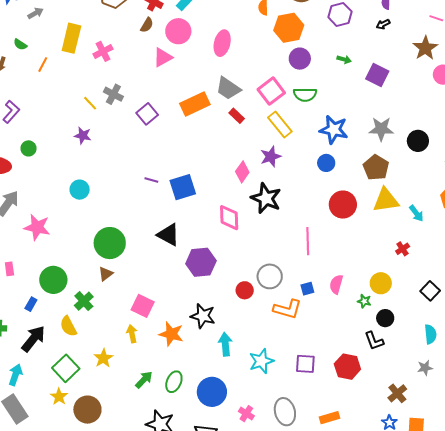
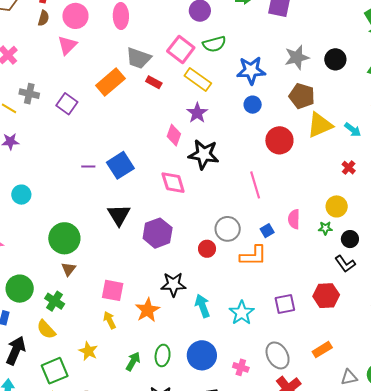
black triangle: (168, 235) -> (119, 215), turned 45
orange star: (171, 334) -> (147, 310), turned -30
green square: (66, 368) -> (55, 371), turned 36

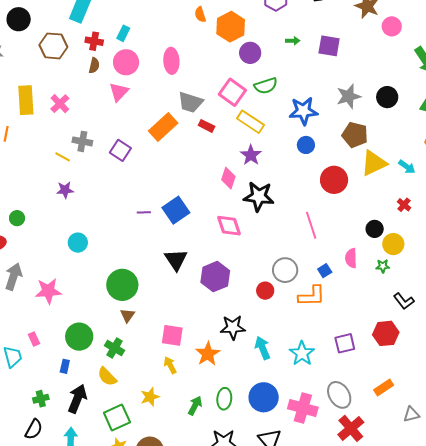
black circle: (350, 239) -> (375, 229), moved
yellow star: (88, 351) -> (150, 397), turned 30
pink cross: (241, 367) -> (303, 408), size x1.8

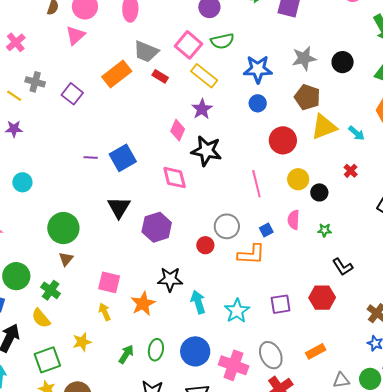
yellow circle: (393, 244) -> (298, 179), moved

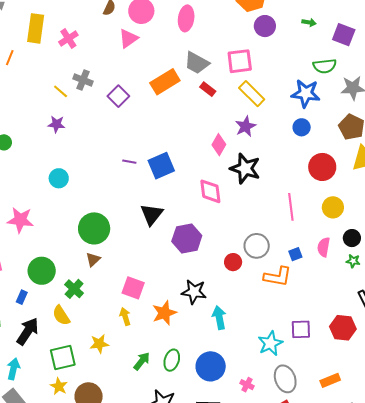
green semicircle: (222, 41) -> (325, 66), moved
pink square: (189, 45) -> (240, 61), turned 36
black circle: (319, 192) -> (352, 238), moved
cyan star: (237, 311) -> (270, 343), moved
pink cross: (234, 365) -> (247, 385), size x0.5

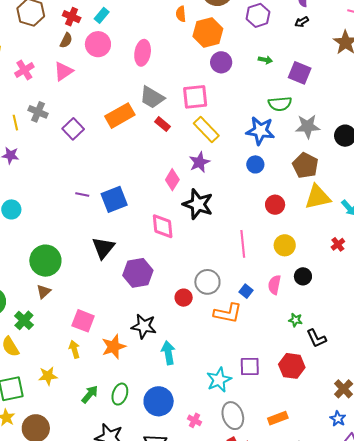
pink triangle: (128, 38) -> (63, 71), moved
yellow line: (61, 91) -> (15, 123), turned 35
red circle: (322, 167) -> (275, 205), size x0.7
blue square: (295, 254) -> (246, 291), turned -32
green star: (353, 261) -> (295, 320), moved

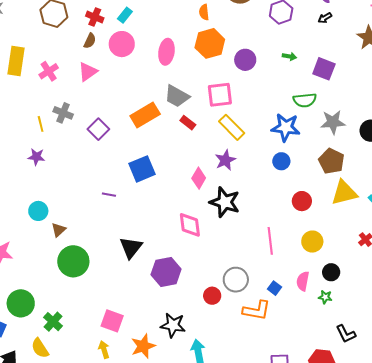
orange hexagon: (208, 33) -> (210, 43), moved
blue square: (114, 199) -> (142, 169), moved
brown triangle: (44, 291) -> (59, 230), moved
green star: (295, 320) -> (325, 297), moved

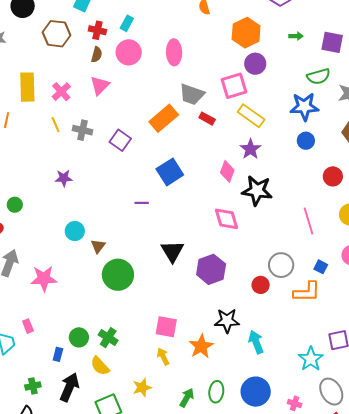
orange hexagon: (210, 43) -> (246, 33), moved
purple circle: (245, 60) -> (255, 64), moved
yellow line: (41, 124) -> (56, 125), moved
green circle: (21, 303) -> (79, 337), moved, size x0.7

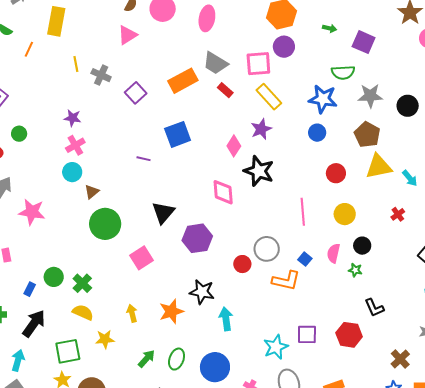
pink cross: (61, 92) -> (75, 145), moved
pink square: (166, 327) -> (142, 258), moved, turned 35
yellow semicircle: (100, 366) -> (83, 312), moved, turned 145

